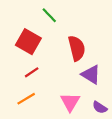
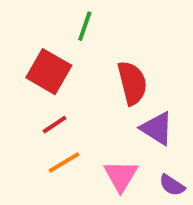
green line: (49, 15) -> (85, 26), turned 63
orange line: (26, 99) -> (64, 162), moved

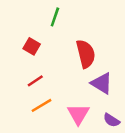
red square: (49, 72) -> (32, 46), size x0.6

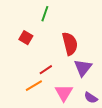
red line: (35, 81) -> (46, 70), moved
purple triangle: (102, 83) -> (83, 68), turned 36

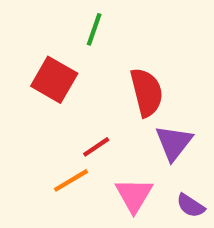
red square: (26, 38) -> (54, 80), size x1.5

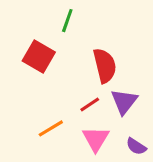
red line: (96, 147) -> (90, 104), moved

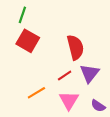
green line: (67, 21) -> (22, 15), moved

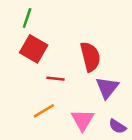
red line: (65, 75) -> (55, 79), moved, turned 40

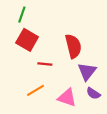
pink triangle: (83, 120) -> (67, 98), turned -42
purple semicircle: (117, 126) -> (93, 93), moved

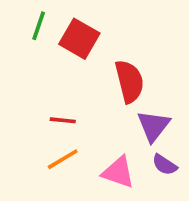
red square: (27, 40) -> (79, 39), moved
red line: (45, 64) -> (63, 120), moved

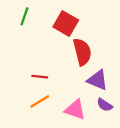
red square: (79, 39) -> (66, 24), moved
purple triangle: (154, 126) -> (98, 80), turned -45

